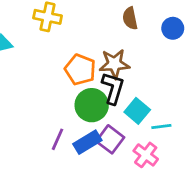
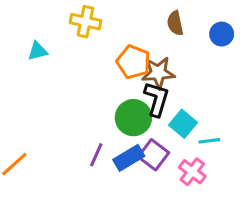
orange pentagon: (80, 70) -> (133, 62), moved

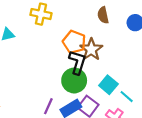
brown star: (158, 73) -> (91, 49), turned -30
black L-shape: (157, 99) -> (77, 62), moved
cyan line: (209, 141) -> (127, 97), turned 48

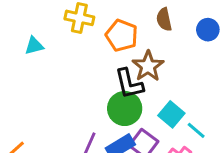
orange pentagon: (74, 42) -> (122, 35), moved
black L-shape: (77, 62) -> (129, 84), turned 150

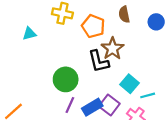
green circle: (125, 108) -> (66, 79), moved
cyan line: (196, 130) -> (148, 95), turned -56

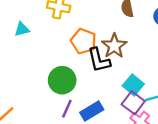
orange pentagon: (93, 26) -> (83, 41), moved
purple square: (109, 105) -> (133, 103), moved

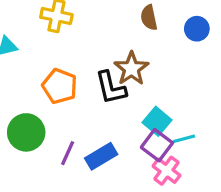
orange pentagon: (83, 41) -> (60, 86), moved
green circle: (62, 80) -> (26, 132), moved

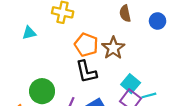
orange pentagon: (60, 86) -> (86, 45), moved
black L-shape: (111, 88) -> (86, 72), moved

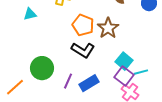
black L-shape: (86, 72) -> (83, 50), turned -45

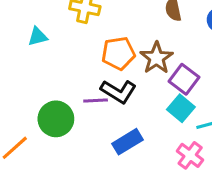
orange pentagon: (83, 25) -> (118, 53), turned -30
purple square: (124, 76) -> (184, 79), moved
purple line: (68, 81) -> (96, 101), moved, turned 63

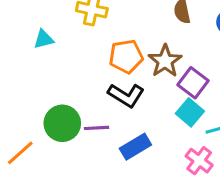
purple line: (96, 101) -> (97, 128), moved

